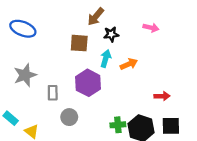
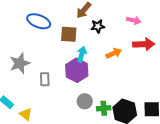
blue ellipse: (23, 29) -> (39, 21), moved
cyan arrow: (106, 59) -> (82, 54), moved
red arrow: (162, 96) -> (144, 44), moved, size x1.5
gray circle: (69, 117) -> (85, 101), moved

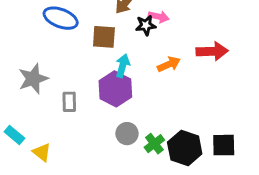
pink arrow: (134, 20) -> (159, 17), moved
green cross: (104, 108) -> (154, 144), turned -32

